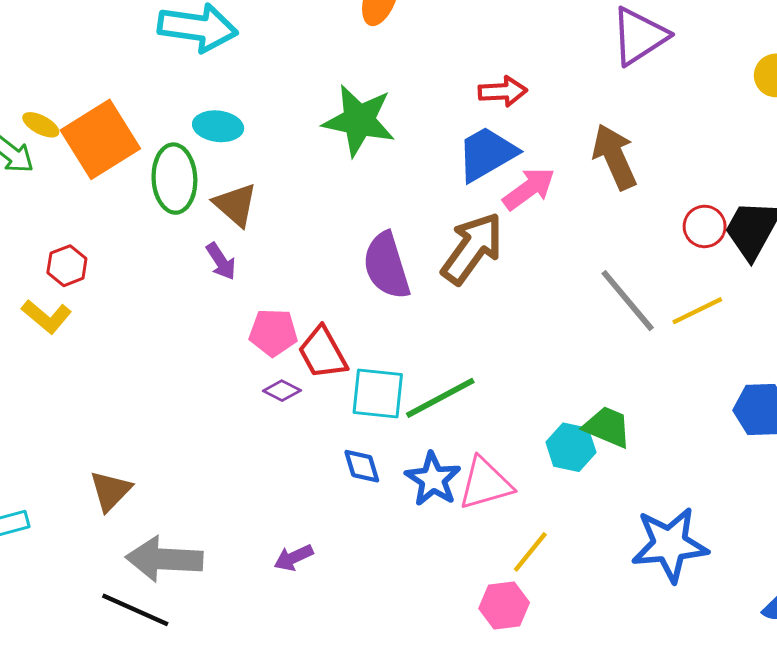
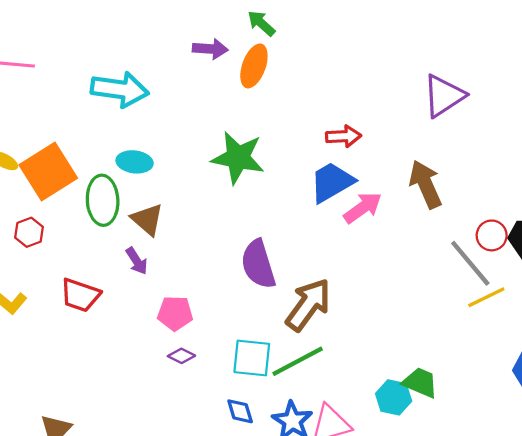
brown arrow: (472, 248) -> (308, 305), moved
red hexagon: (67, 266) -> (29, 232), moved
gray line: (628, 301) -> (470, 263), moved
red trapezoid: (323, 353) -> (80, 295), moved, turned -42

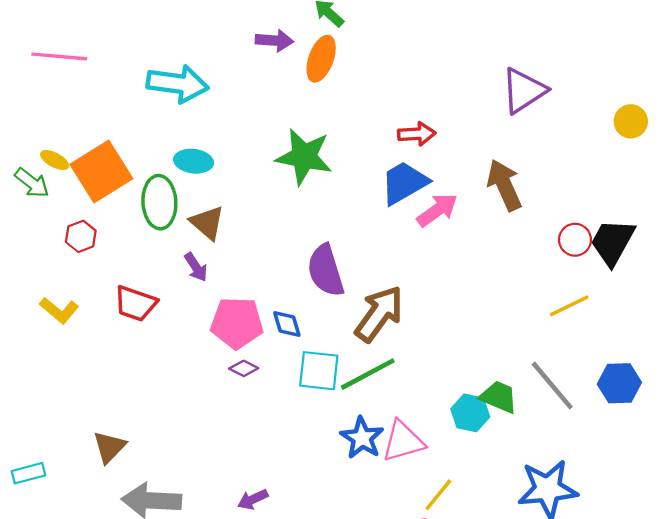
gray line: (470, 263) -> (552, 385), moved
pink pentagon: (175, 313) -> (237, 323), size x1.4
blue diamond: (240, 411) -> (287, 324), moved

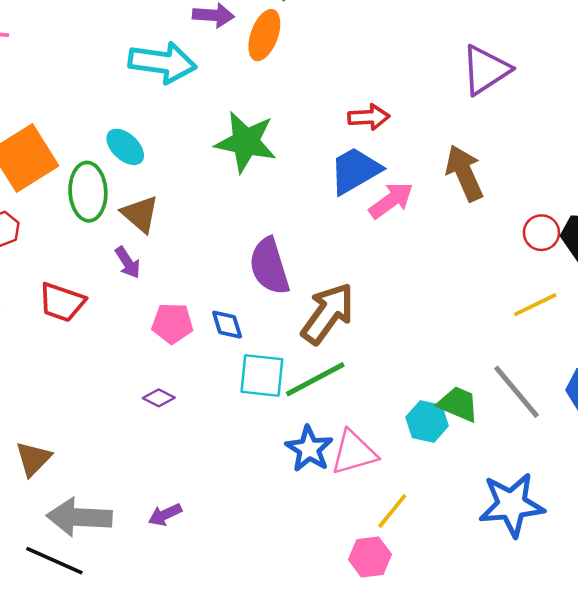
cyan arrow: (178, 84) -> (162, 62), moved
cyan ellipse: (194, 161) -> (125, 147), turned 36
pink pentagon: (237, 323) -> (172, 323), size x0.7
purple diamond: (244, 368) -> (159, 398), moved
purple arrow: (253, 499) -> (165, 515), moved

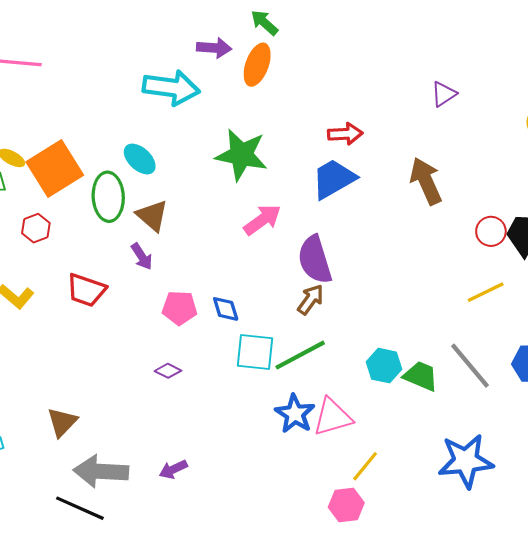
purple triangle: (486, 70) -> (444, 94), size x0.6
pink arrow: (391, 200) -> (262, 220), moved
purple semicircle: (269, 266) -> (315, 260), moved
brown arrow: (328, 313) -> (311, 299), size x0.6
cyan hexagon: (427, 421) -> (384, 366), moved

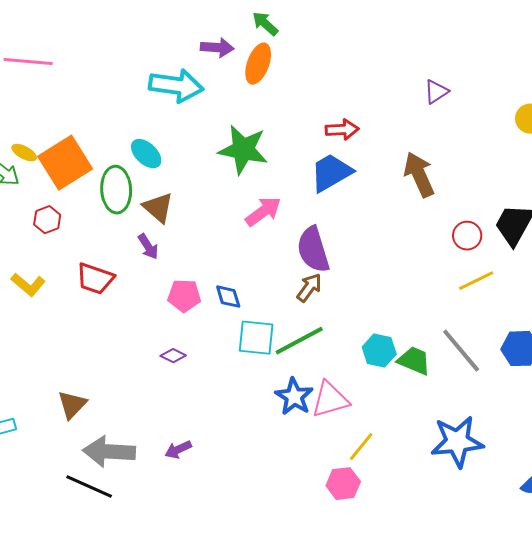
red circle: (491, 231) -> (467, 236), moved

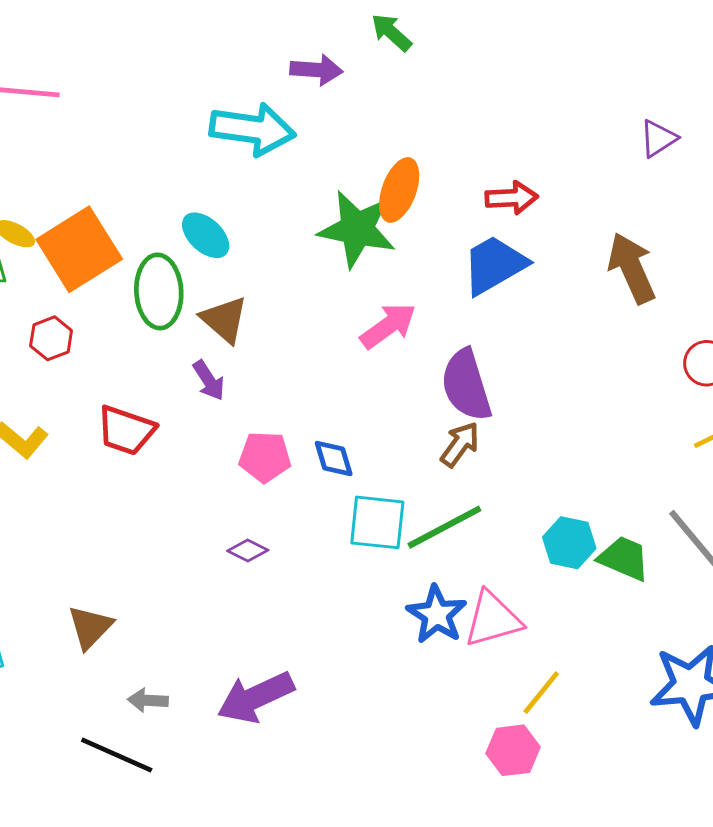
orange ellipse: (258, 64) -> (399, 190), moved
purple arrow: (178, 450) -> (256, 697), size x1.8
gray arrow: (109, 452) -> (148, 700), size x0.5

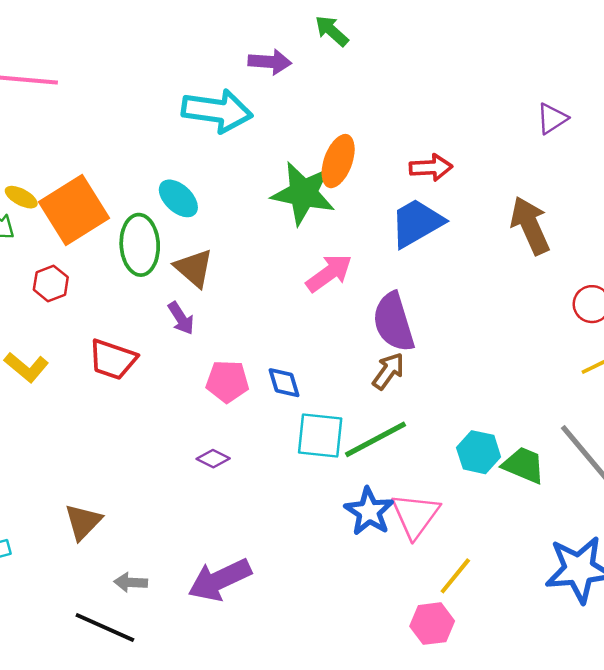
pink triangle: (493, 619) -> (415, 515), turned -38

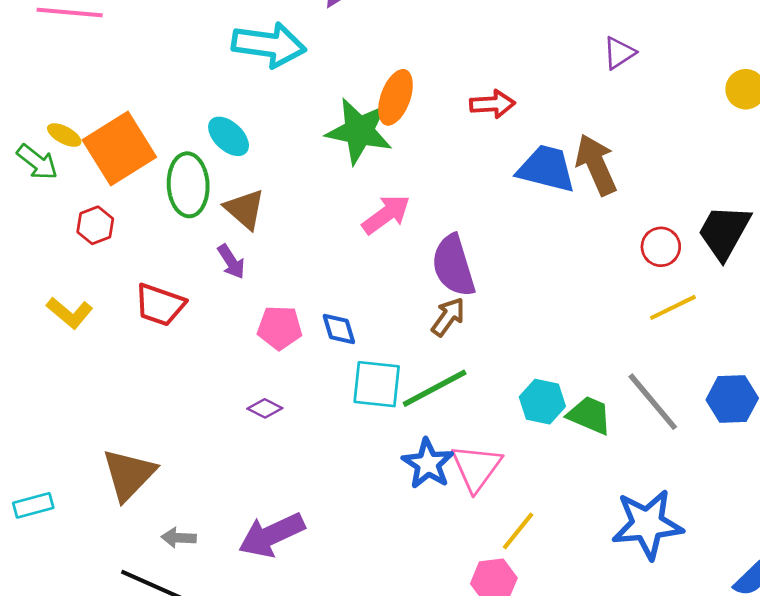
blue trapezoid: (417, 223) -> (546, 169), moved, turned 44
brown triangle: (83, 522) -> (129, 474), size x1.4

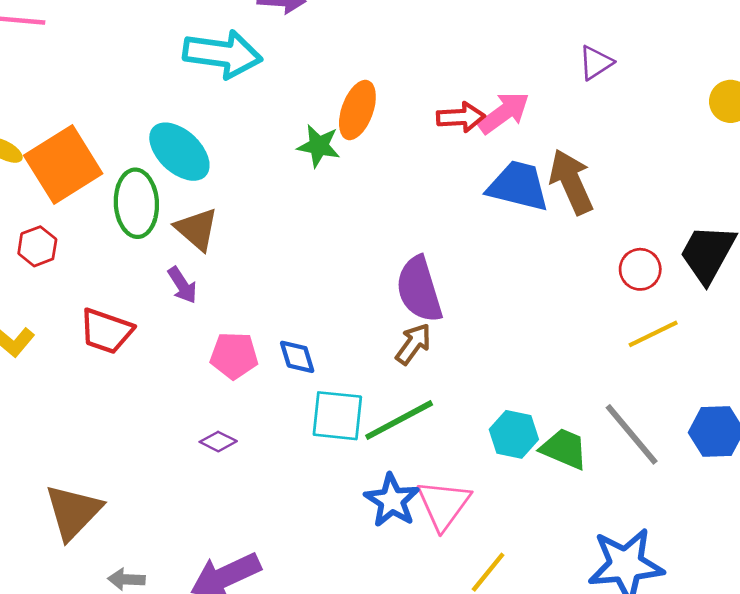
green star: (359, 131) -> (319, 146), size x0.6
cyan ellipse: (229, 136) -> (179, 152), size x1.4
pink arrow: (386, 214) -> (504, 113), moved

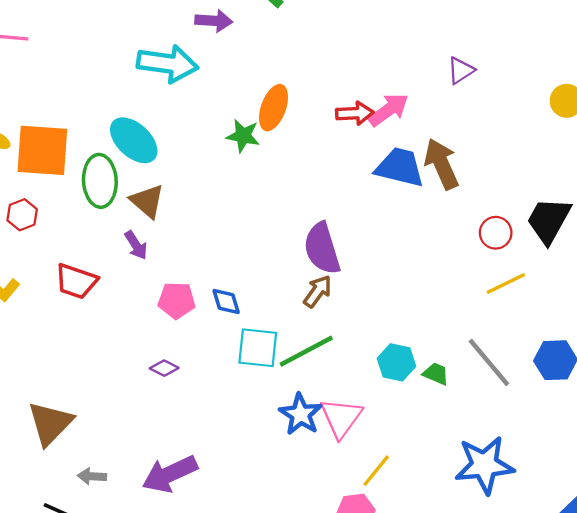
orange square: (63, 165) -> (42, 150), turned 36
green trapezoid: (564, 449) -> (436, 374), size x0.7

